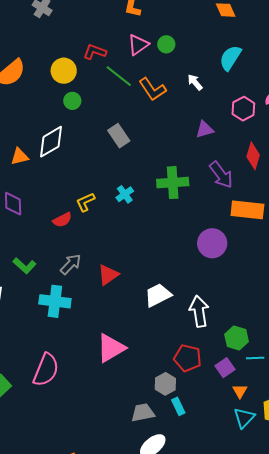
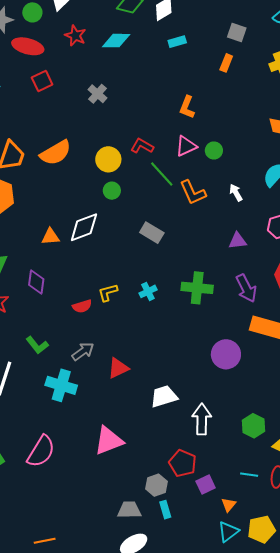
gray rectangle: (119, 136) -> (152, 233), turned -35
green hexagon: (237, 338) -> (253, 426), moved
purple square: (225, 368) -> (206, 484), moved

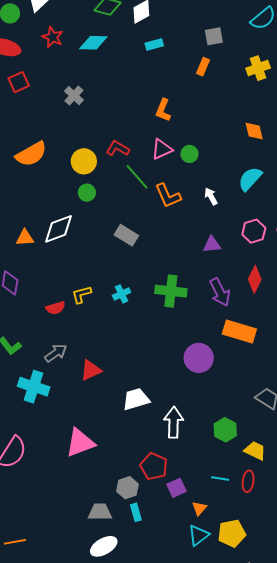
gray square: (237, 32) -> (214, 36), turned -30

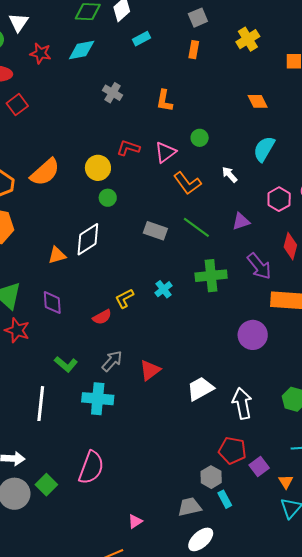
gray cross: (74, 96) -> (113, 93), moved
pink triangle: (162, 149) -> (165, 152), moved
green line: (137, 177) -> (196, 227), moved
pink triangle: (80, 443) -> (135, 521), moved, size x0.5

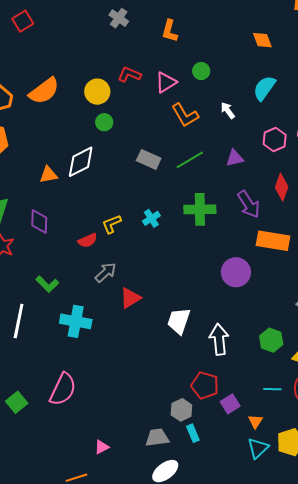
green line: (196, 227) -> (190, 160), turned -72
gray arrow: (112, 361) -> (106, 272), moved
white trapezoid: (200, 389) -> (179, 321), turned -48

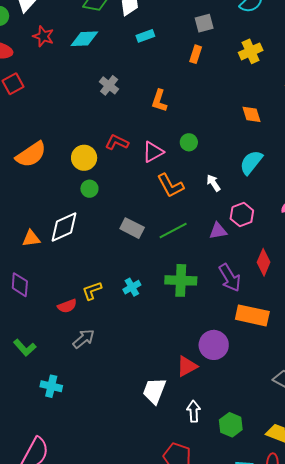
pink hexagon: (275, 140) -> (242, 215), moved
red triangle: (130, 298) -> (187, 366), moved
cyan cross: (76, 321) -> (51, 386), size x0.7
white arrow: (219, 339) -> (194, 411), size x0.7
green hexagon: (271, 340) -> (231, 425), moved

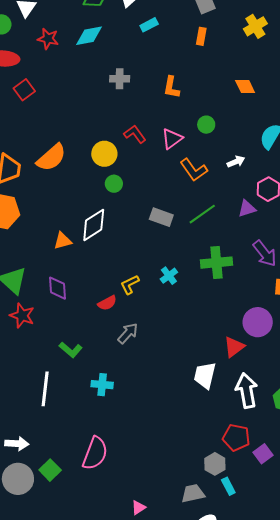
gray cross: (109, 85) -> (120, 79), turned -30
orange diamond: (251, 114) -> (245, 86), moved
red L-shape: (117, 142) -> (135, 134), turned 35
white arrow: (213, 183) -> (236, 162), turned 108
white arrow: (194, 411) -> (247, 391), size x1.6

